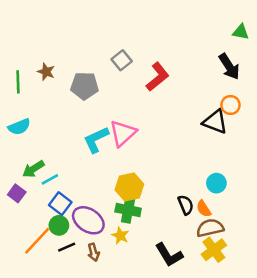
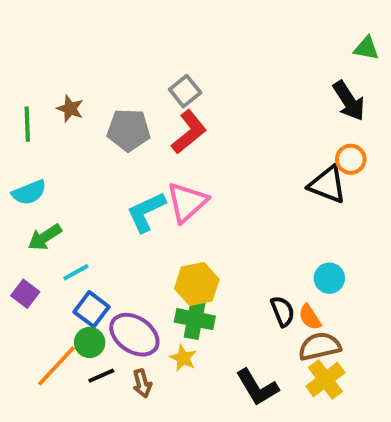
red L-shape: (158, 77) -> (189, 132), moved
green arrow: (33, 169) -> (45, 237), moved

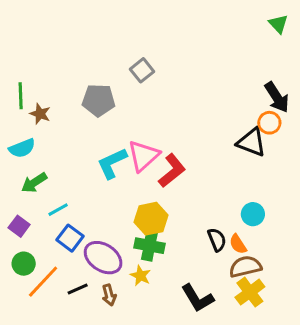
green triangle: (366, 48) -> (278, 24), moved, turned 36
black arrow: (349, 101) -> (277, 97), moved
brown star: (70, 109) -> (40, 114), moved
red L-shape: (189, 132) -> (172, 171), moved
green circle: (90, 342) -> (24, 264), moved

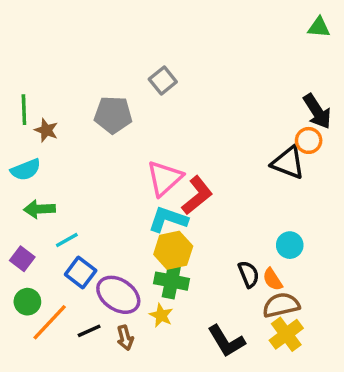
green triangle: (278, 24) -> (319, 27), turned -42
cyan L-shape: (112, 163) -> (168, 219), moved, turned 44
green arrow: (34, 183) -> (39, 209), turned 30

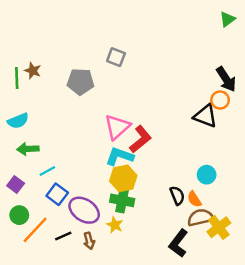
green triangle: (319, 27) -> (227, 19), turned -42
gray square: (163, 80) -> (116, 57), turned -30
brown star: (46, 130) -> (33, 71), moved
yellow cross: (286, 334) -> (219, 227), moved
black L-shape: (226, 341) -> (178, 243), moved, turned 68

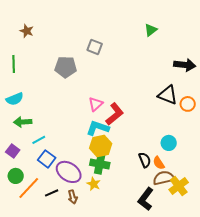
green triangle: (227, 19) -> (151, 30), moved
brown star: (33, 71) -> (27, 31), moved
black arrow: (226, 79) -> (185, 65), turned -50
orange circle: (220, 100) -> (188, 104), moved
pink triangle: (117, 127) -> (96, 104), size x0.7

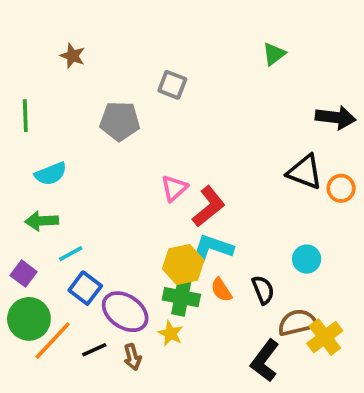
brown star: (27, 31) -> (73, 56), moved
cyan semicircle: (15, 99) -> (51, 174), moved
cyan L-shape: (98, 128) -> (212, 248), moved
orange semicircle: (159, 163) -> (221, 290), moved
green circle: (16, 176) -> (29, 319), size x1.5

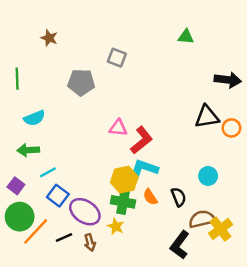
green triangle: (274, 54) -> (186, 37), turned 42
black triangle: (305, 172) -> (207, 117), turned -30
pink triangle: (174, 188) -> (118, 128), turned 48

